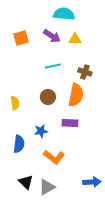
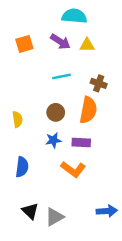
blue star: (41, 131) -> (53, 140), moved
orange L-shape: (54, 157) -> (73, 169), moved

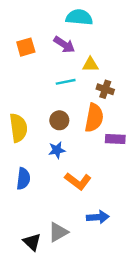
yellow triangle: (87, 45) -> (90, 64), moved
yellow semicircle: (17, 119) -> (18, 128), size x1.6
purple rectangle: (81, 143) -> (115, 139), moved
black triangle: (30, 211) -> (32, 242), moved
blue arrow: (107, 211) -> (98, 217), moved

